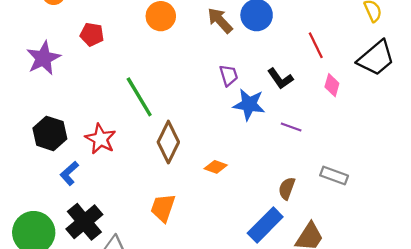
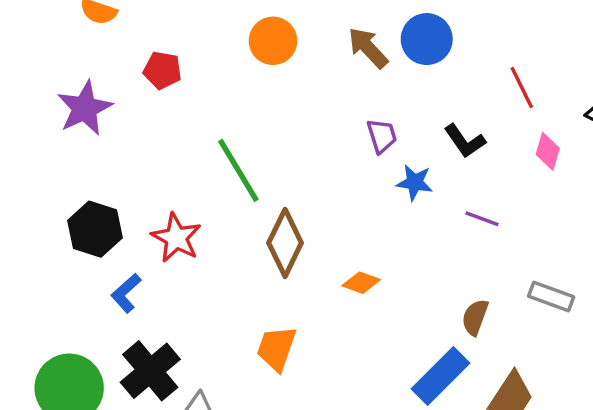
blue star: (249, 104) -> (415, 182), size x0.7

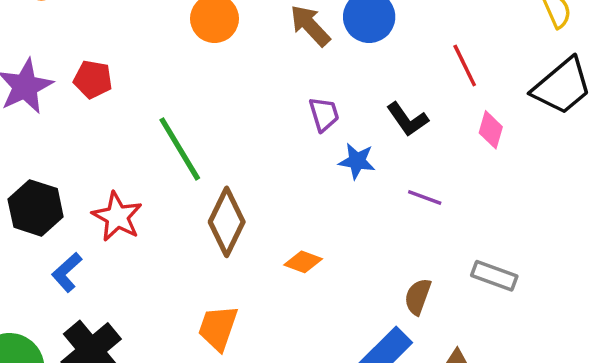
red pentagon: (162, 70) -> (93, 79), moved

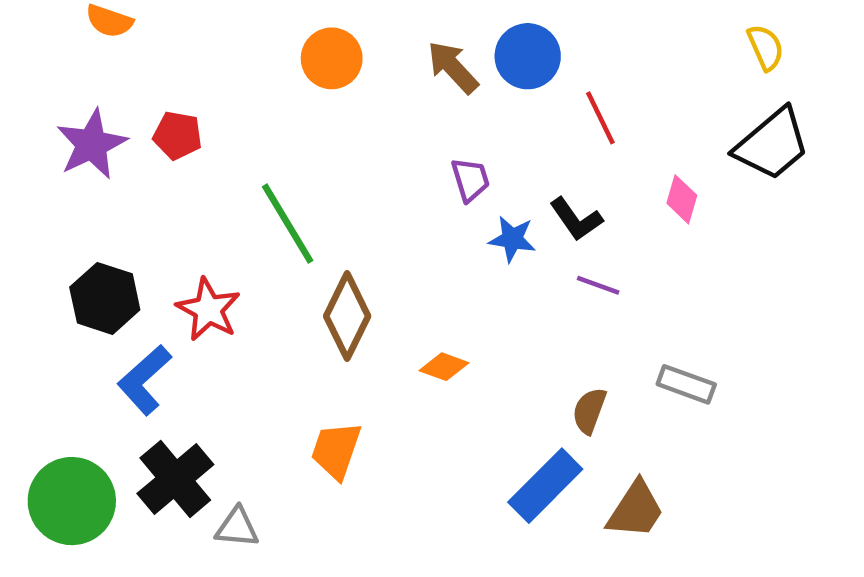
red line: (465, 66) -> (600, 118), moved
black L-shape: (407, 119) -> (576, 219), moved
blue L-shape: (67, 272) -> (144, 380), size x1.4

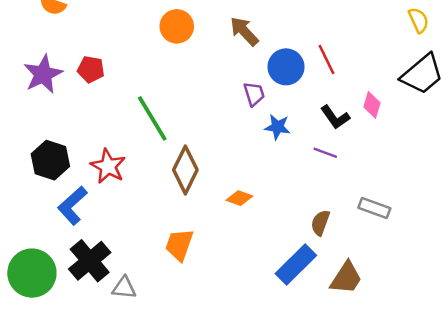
blue circle: (528, 56) -> (286, 67), moved
black L-shape: (576, 219) -> (335, 117), moved

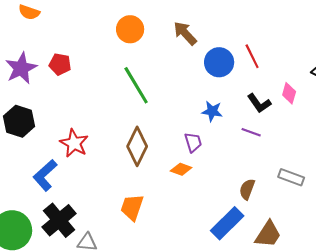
purple trapezoid: (254, 94) -> (193, 142), moved
green line: (152, 118) -> (136, 85), moved
black hexagon: (50, 160) -> (19, 121), moved

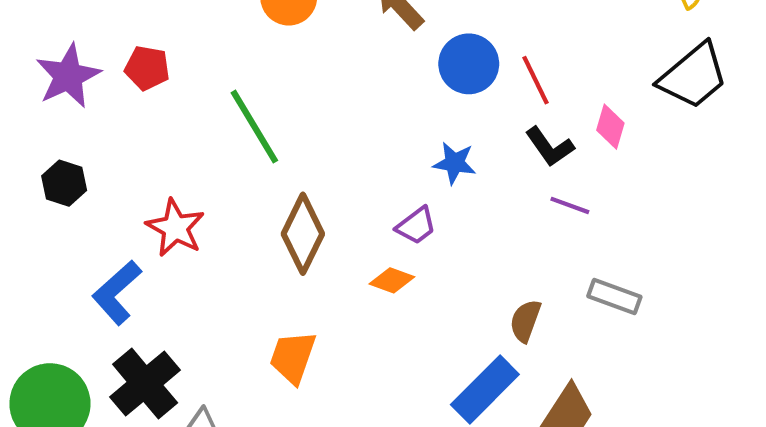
red line: (252, 56) -> (535, 80), moved
green line: (136, 85) -> (254, 127), moved
black hexagon: (19, 121) -> (64, 183), size x0.7
purple line: (251, 132) -> (570, 205), moved
purple trapezoid: (193, 142) -> (416, 226), turned 70

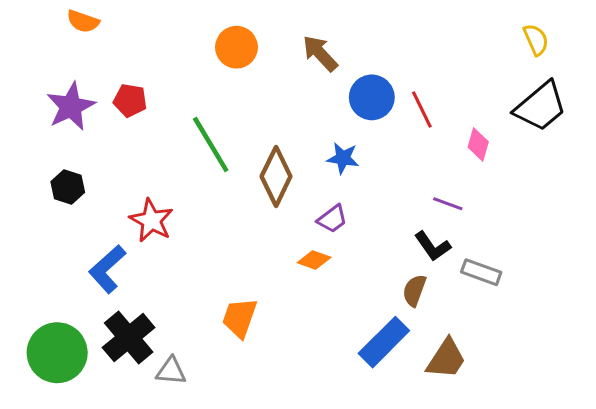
black L-shape: (550, 147) -> (433, 246), moved
blue star: (455, 163) -> (343, 158), moved
brown diamond: (303, 234) -> (276, 176), moved

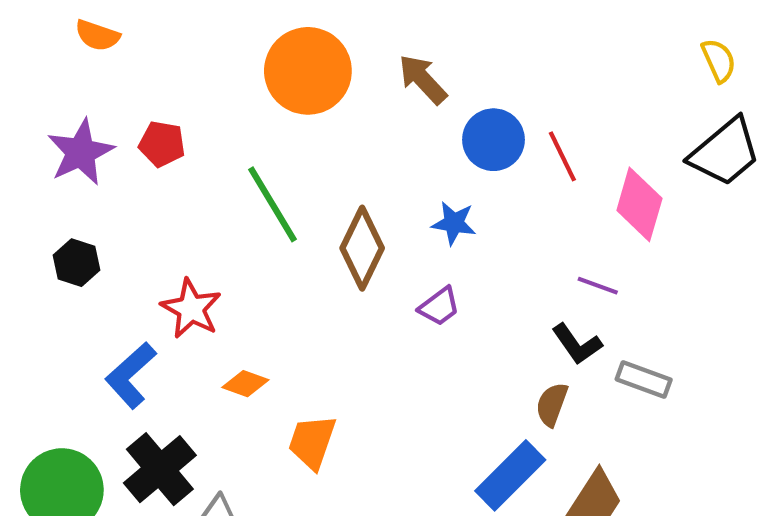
orange circle: (237, 47) -> (308, 71), size x1.5
pink diamond: (478, 144) -> (639, 204), size x1.6
orange diamond: (314, 260) -> (245, 384), moved

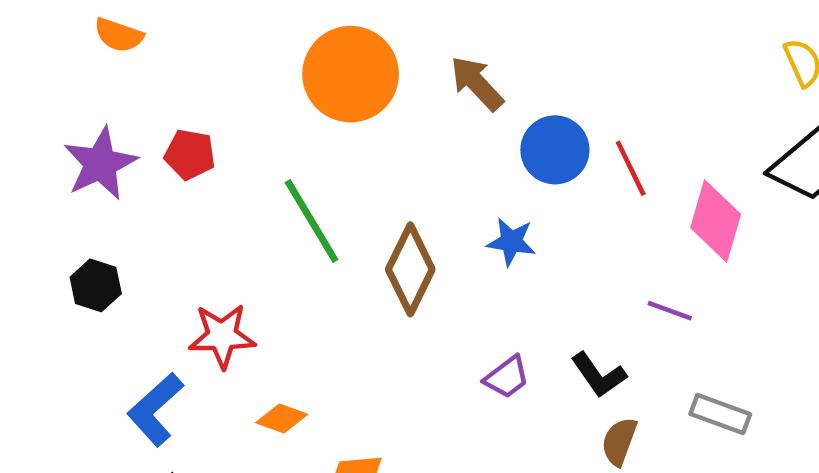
purple trapezoid: (439, 306) -> (507, 377), moved
red star: (191, 309) -> (222, 336), turned -30
black L-shape: (577, 344) -> (599, 375), moved

